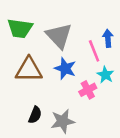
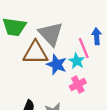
brown triangle: (29, 70) -> (35, 53), moved
cyan star: (105, 75) -> (77, 61), moved

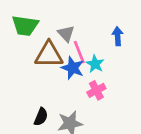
gray triangle: (51, 34) -> (66, 34), size x0.6
pink line: (84, 48) -> (79, 52), moved

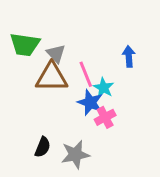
gray triangle: (66, 34) -> (56, 53), moved
blue star: (73, 68) -> (90, 103), moved

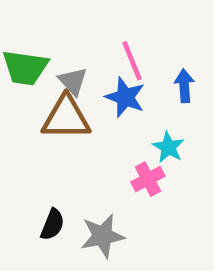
pink line: (86, 74) -> (132, 61), moved
cyan star: (104, 88) -> (168, 147), moved
blue star: (90, 103) -> (125, 97), moved

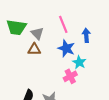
blue star: (125, 97) -> (66, 48), moved
brown triangle: (66, 118) -> (34, 49), size x0.6

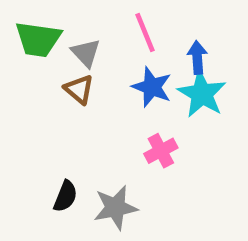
brown triangle: (34, 49) -> (79, 89), turned 40
cyan star: (79, 62) -> (202, 94), moved, size x1.5

